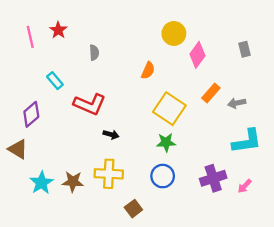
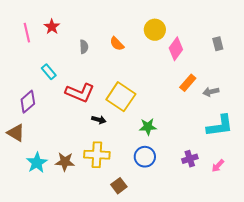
orange semicircle: (148, 71) -> (117, 44), moved, turned 112
yellow square: (169, 109) -> (121, 97), moved
purple cross: (213, 178) -> (190, 159), size x0.7

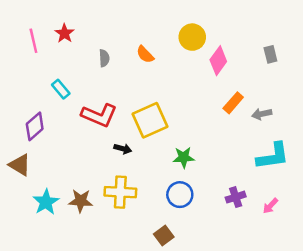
yellow square: (121, 97) -> (150, 120), turned 32
brown square: (119, 186) -> (164, 236), moved

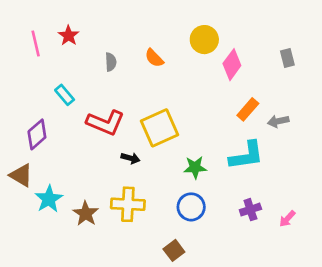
cyan L-shape: (273, 156) -> (246, 156), moved
brown star: (81, 201) -> (86, 214), turned 30
cyan star: (46, 202) -> (49, 199), moved

